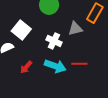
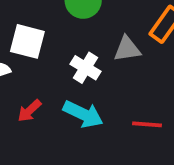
white square: (21, 30) -> (27, 41), turned -30
red line: (79, 64) -> (147, 124), moved

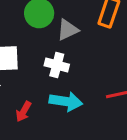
gray triangle: (127, 49) -> (68, 30), moved

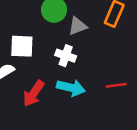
red arrow: (23, 112) -> (34, 93), size x1.5

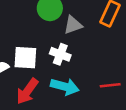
white square: (22, 46) -> (25, 58), moved

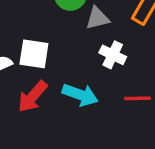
white cross: (60, 54) -> (113, 55), moved

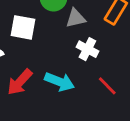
white square: (34, 54) -> (23, 27), moved
red line: (138, 98) -> (107, 86), turned 45

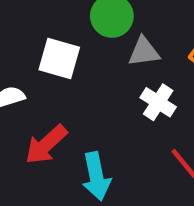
cyan arrow: (60, 82) -> (96, 176), moved, turned 52

